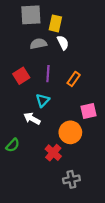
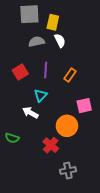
green semicircle: (13, 145) -> (12, 138), turned 64

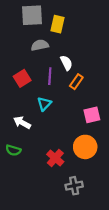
white semicircle: (60, 41) -> (66, 63), moved
white arrow: (30, 113) -> (22, 123), moved
orange circle: (67, 126) -> (85, 147), moved

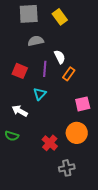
yellow rectangle: (58, 24) -> (60, 17), moved, turned -49
red square: (22, 78) -> (20, 71), turned -35

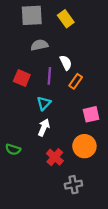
white arrow: (20, 111) -> (44, 127), moved, turned 84

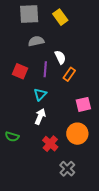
gray cross: (73, 185) -> (67, 169), turned -35

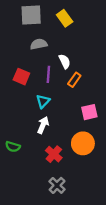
gray cross: (67, 169) -> (57, 185), moved

